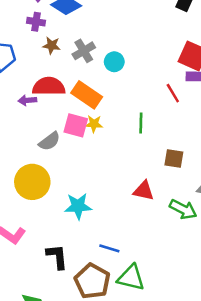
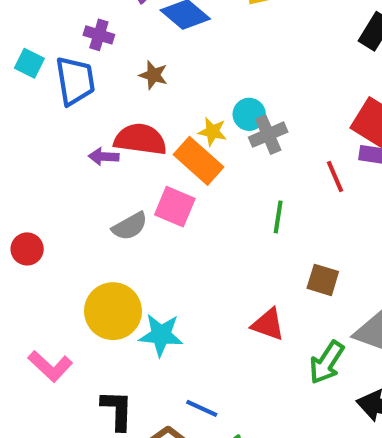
purple cross: (36, 22) -> (99, 35), moved
gray cross: (84, 51) -> (268, 135), moved
yellow star: (94, 124) -> (212, 132), moved
yellow circle: (32, 182) -> (113, 311), moved
green arrow: (183, 209) -> (327, 362), turned 88

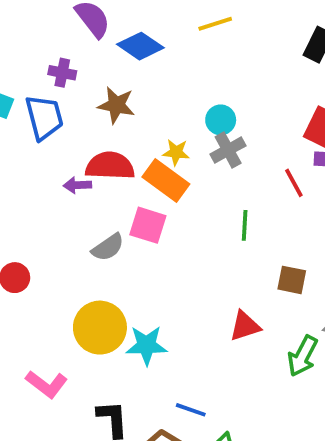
brown star: (153, 75) -> (116, 105), size x1.4
cyan circle: (249, 114) -> (221, 120), moved
red triangle: (268, 324) -> (245, 326), turned -32

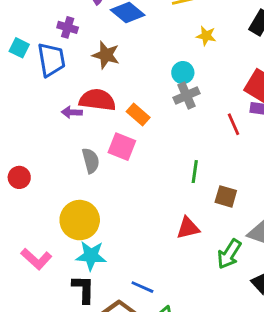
yellow star: (176, 152) -> (206, 36), moved
orange rectangle: (166, 181) -> (138, 114), size x0.7
green line: (245, 225) -> (195, 172), moved
gray semicircle: (108, 247) -> (91, 161), turned -75
cyan star: (147, 345) -> (91, 256), moved

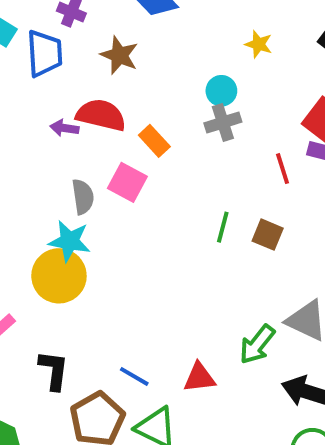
brown square: (226, 196) -> (268, 235), moved
red triangle: (188, 228) -> (199, 378), moved
cyan star: (91, 256) -> (70, 241), moved

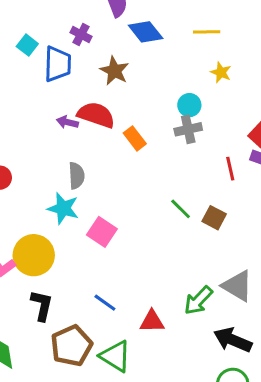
pink square: (127, 182) -> (102, 232), moved
green line: (223, 227) -> (181, 209), turned -65
yellow circle: (59, 276) -> (34, 255), moved
blue line: (134, 376) -> (105, 303), moved

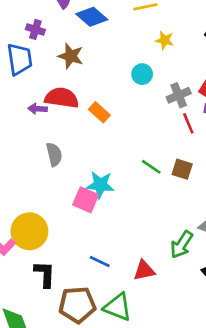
gray cross: (188, 129) -> (179, 95), moved
cyan star: (63, 208) -> (100, 185), moved
brown pentagon: (72, 346) -> (77, 305), turned 30

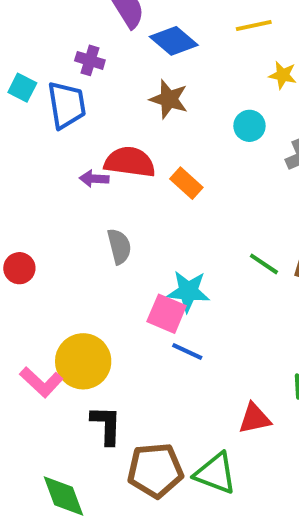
brown star: (71, 56) -> (169, 99), moved
blue line: (100, 261) -> (187, 351), moved

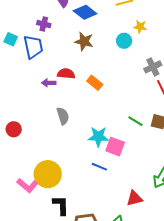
cyan circle: (249, 126) -> (124, 41), moved
red semicircle: (130, 162) -> (66, 74), size x0.7
pink square: (167, 314) -> (115, 147), moved

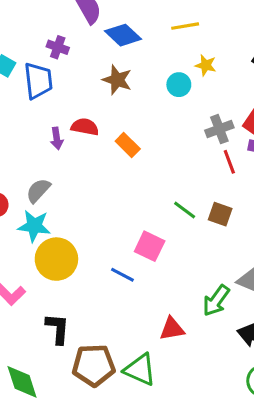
purple arrow: (49, 83) -> (57, 138), turned -104
gray semicircle: (63, 116) -> (38, 190), moved, turned -126
cyan star: (98, 137) -> (34, 226), moved
yellow circle: (48, 174) -> (56, 259), moved

